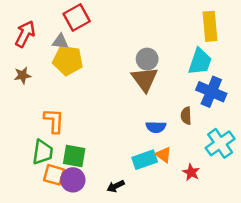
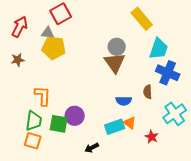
yellow rectangle: (210, 26) -> (142, 19), moved, turned -35
orange square: (54, 175) -> (33, 141), moved
purple circle: (73, 180) -> (75, 116), moved

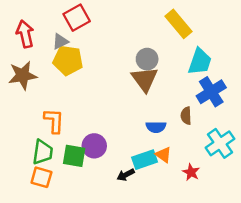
red arrow: (20, 27) -> (25, 34), turned -40
gray triangle: (48, 33) -> (60, 41), turned -32
brown star: (18, 60) -> (23, 75), size x1.6
blue cross: (168, 73) -> (211, 92), turned 35
black arrow: (92, 148) -> (126, 175), moved

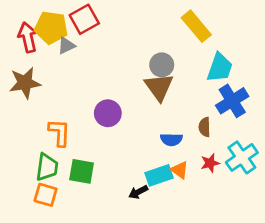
yellow pentagon: (68, 60) -> (51, 28), moved
purple circle: (94, 146) -> (108, 113), moved
red star: (191, 172) -> (210, 163), moved, turned 30

